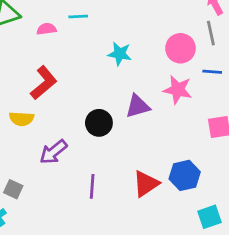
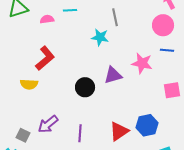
gray line: (211, 33) -> (115, 17), moved
pink circle: (180, 48) -> (163, 25), moved
purple arrow: (53, 152) -> (48, 124), moved

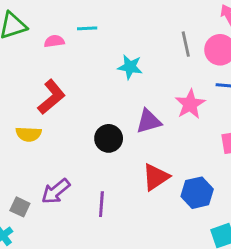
gray line: (115, 17) -> (186, 44), moved
pink star: (142, 63) -> (190, 104), turned 30
red triangle: (119, 131) -> (156, 177), moved

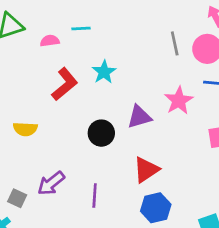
cyan star: (130, 67) -> (104, 72), moved, turned 30
red L-shape: (51, 97) -> (65, 84), moved
blue hexagon: (197, 193) -> (156, 208), moved

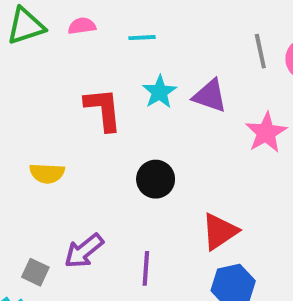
cyan line: (81, 29) -> (142, 38), moved
pink semicircle: (50, 41) -> (82, 26), moved
red L-shape: (65, 84) -> (103, 109), turned -56
purple triangle: (139, 117) -> (210, 96), moved, turned 35

